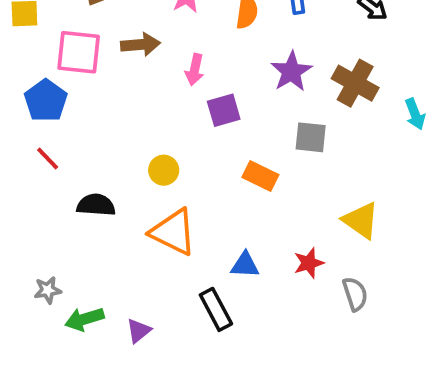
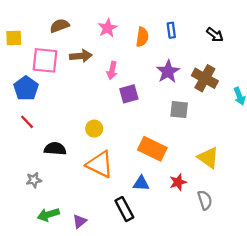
orange rectangle: (260, 176) -> (152, 149), moved, size x1.4
gray star: (48, 290) -> (34, 180), moved

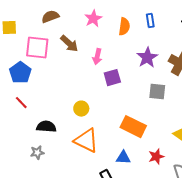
brown arrow: (81, 56) -> (69, 44), turned 48
gray star: (34, 180) -> (37, 153), moved

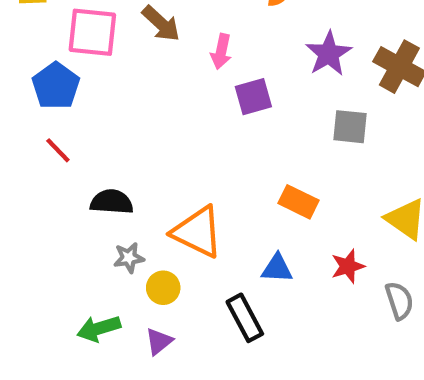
yellow circle: (81, 109) -> (163, 288), moved
orange rectangle: (133, 127) -> (298, 202), size x0.7
gray star: (37, 153) -> (129, 258), moved

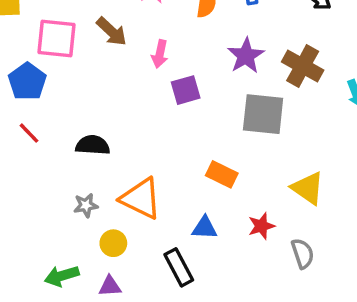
gray square: (350, 127) -> (263, 114), size x1.5
black semicircle: (112, 202) -> (93, 145), moved
gray star: (129, 258) -> (86, 205), moved
purple triangle: (159, 341) -> (110, 286), turned 35

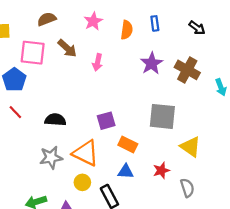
purple square: (186, 90) -> (106, 121), moved
gray square: (263, 114) -> (162, 116), moved
orange rectangle: (222, 174) -> (128, 145), moved
gray star: (86, 205) -> (51, 158), size x1.5
yellow circle: (113, 243) -> (82, 182), moved

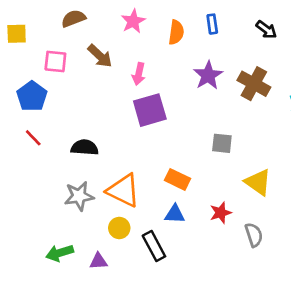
pink square: (33, 53) -> (55, 61), size x0.7
gray square: (162, 116) -> (222, 143), size x0.6
purple square: (106, 121) -> (150, 110), moved, size x1.4

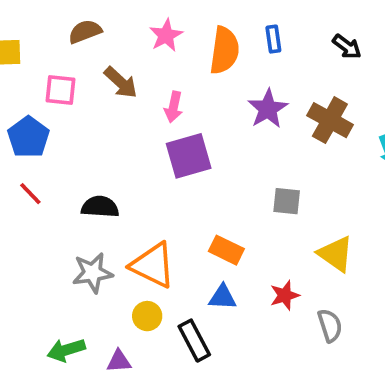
orange semicircle: (176, 32) -> (224, 50), size x1.4

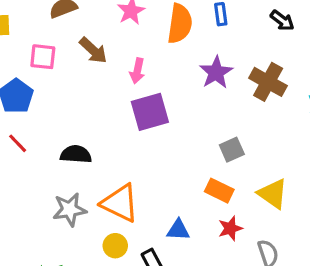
gray square: (287, 201) -> (232, 150), turned -30
orange rectangle: (226, 250) -> (219, 191), moved

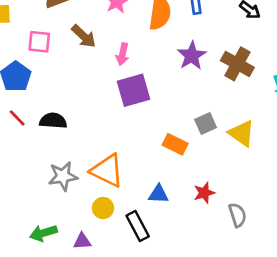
black semicircle: (76, 154) -> (53, 121), moved
orange rectangle: (219, 191) -> (175, 144), moved
yellow triangle: (273, 194) -> (242, 133), moved

